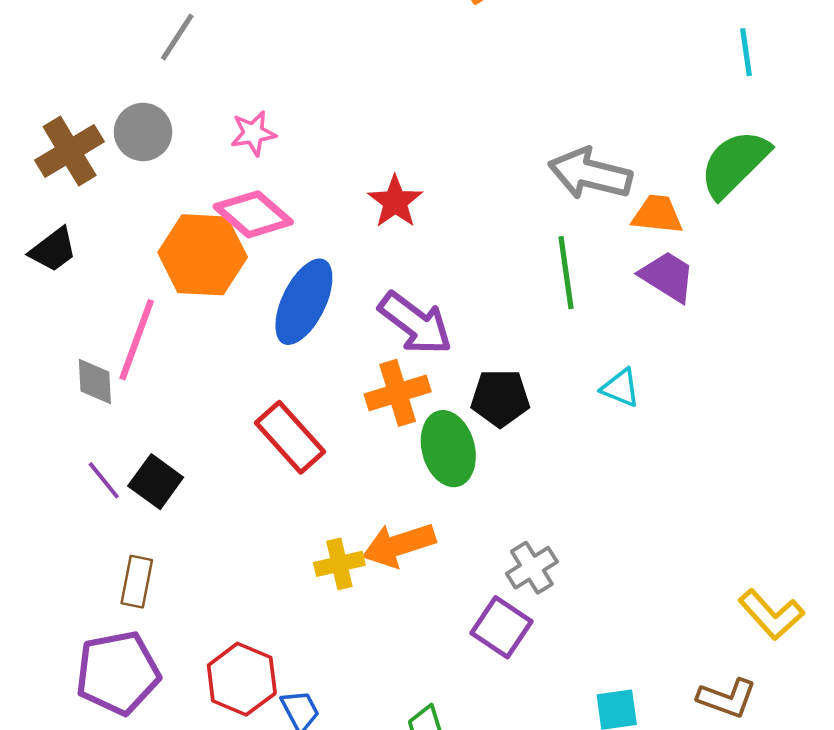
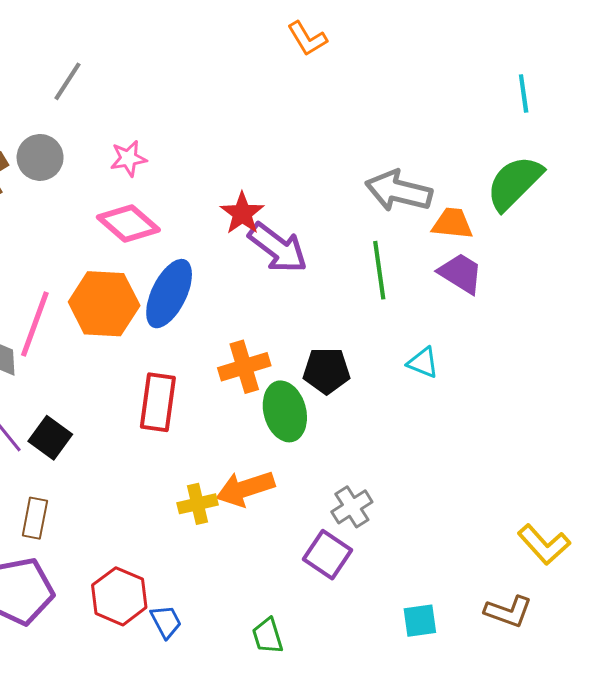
orange hexagon: (203, 255) -> (104, 304), moved
purple arrow: (415, 323) -> (278, 248), moved
red rectangle: (290, 437) -> (158, 402), turned 50

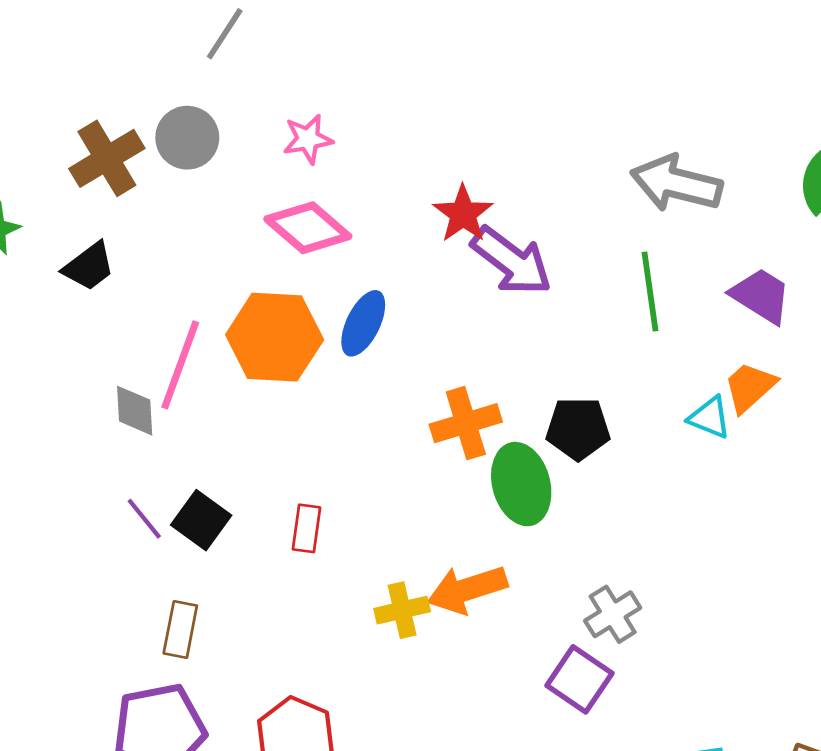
orange trapezoid: (452, 223) -> (750, 387), moved, turned -48
blue ellipse: (169, 294) -> (363, 323), size x0.7
red rectangle: (158, 402) -> (306, 528), moved, size x0.6

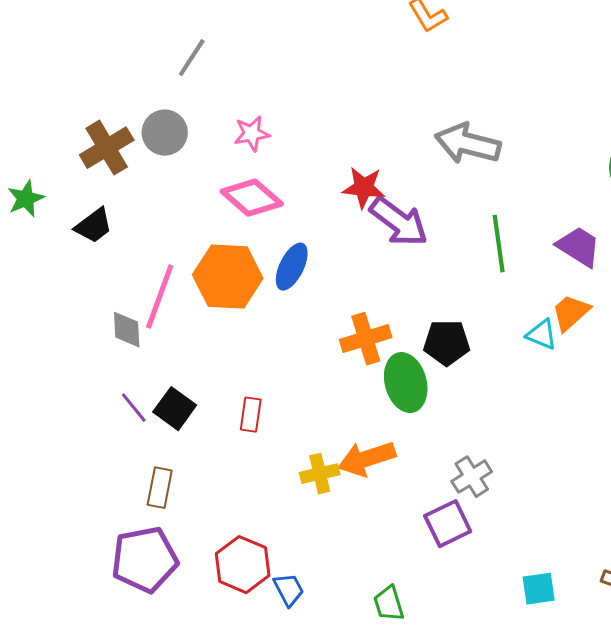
gray arrow: (676, 183) -> (468, 144), moved
red star: (463, 214) -> (364, 188), turned -30
purple square: (579, 679) -> (448, 524), turned 30

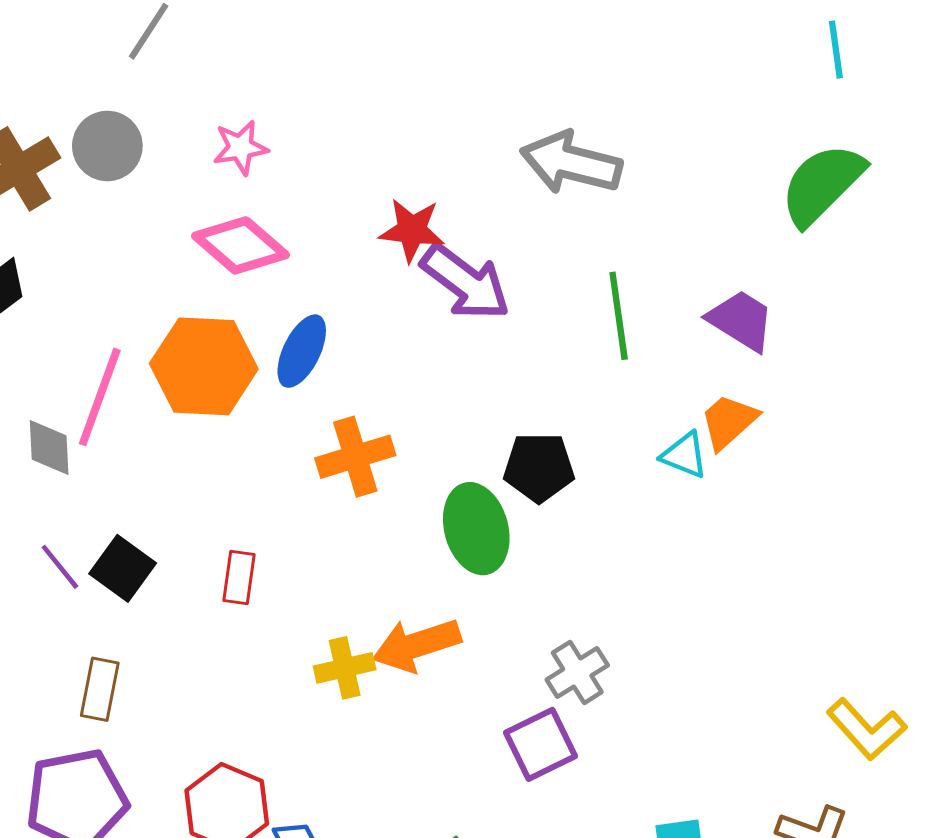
orange cross: (366, 339) -> (355, 457), moved

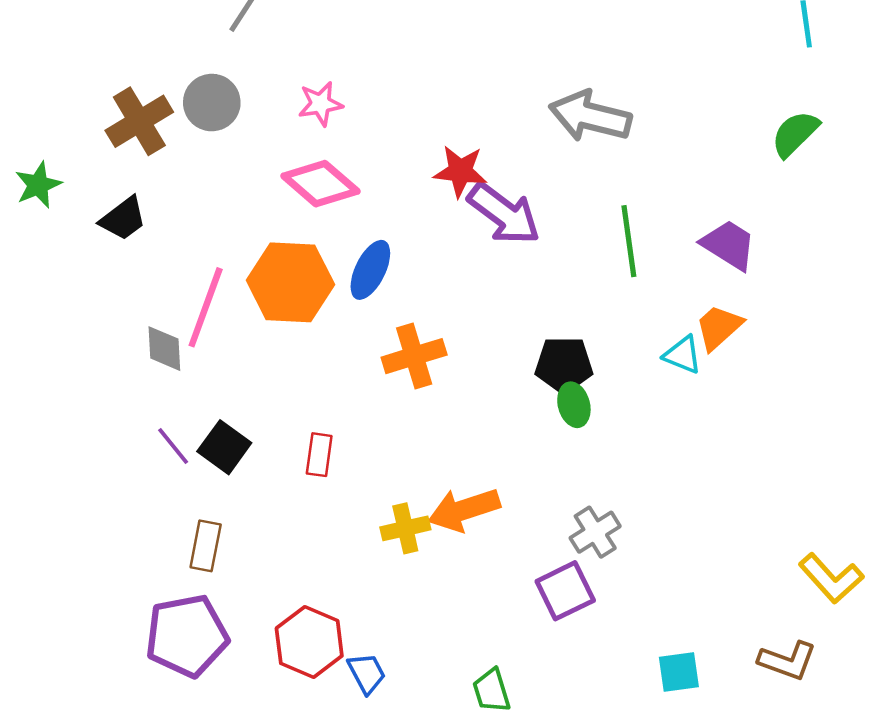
green semicircle: (822, 184) -> (795, 134), size x0.7
green ellipse: (476, 529) -> (574, 405), moved, size x0.6

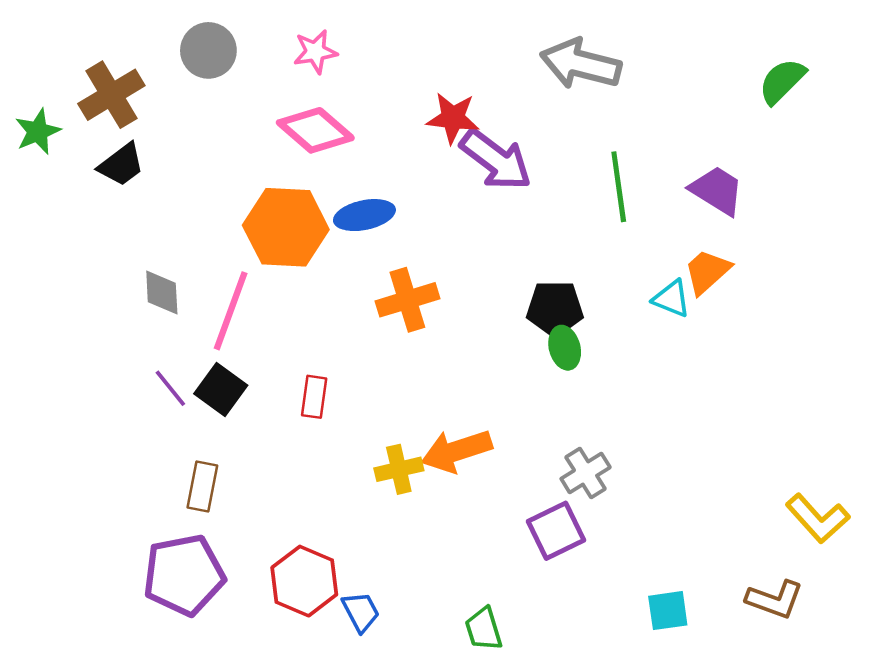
brown cross: (139, 121) -> (111, 95), moved
blue ellipse: (370, 270) -> (364, 215), turned 52
pink line: (206, 307) -> (231, 311), moved

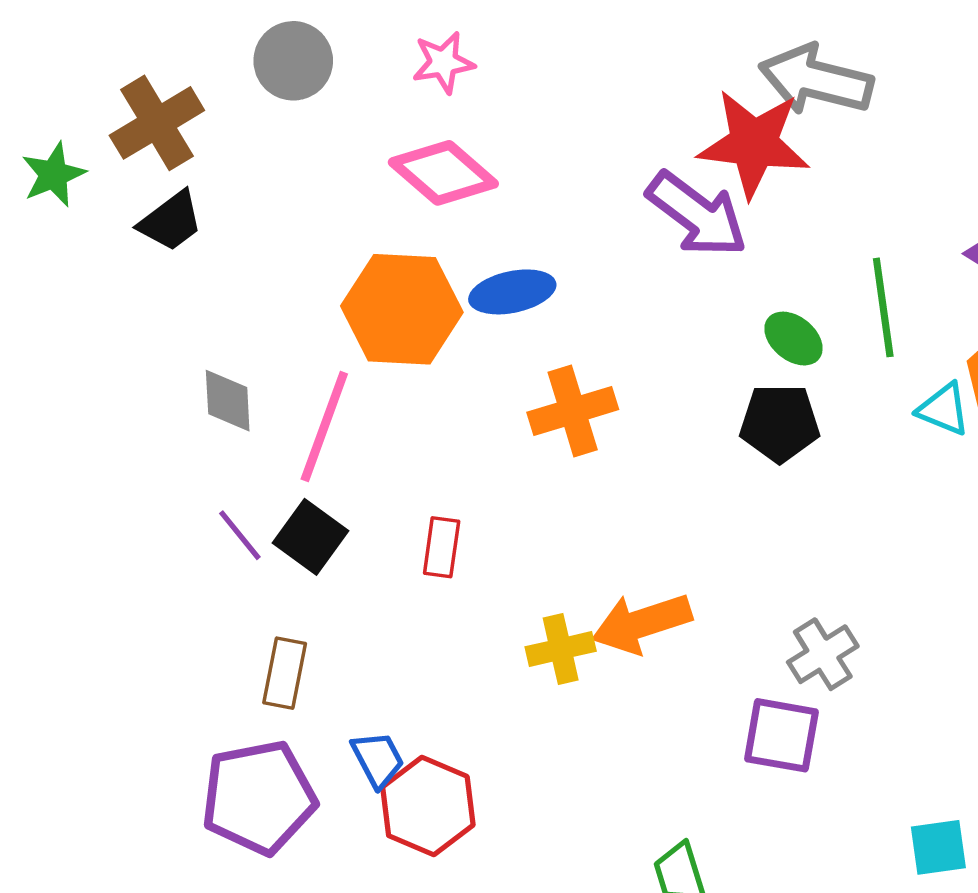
red star: (453, 118) -> (754, 144), moved, size x1.5
green line: (619, 187) -> (883, 307), moved
green ellipse: (565, 348) -> (793, 339), moved, turned -36
purple square: (556, 531) -> (781, 735), turned 36
blue trapezoid: (361, 612) -> (378, 759), moved

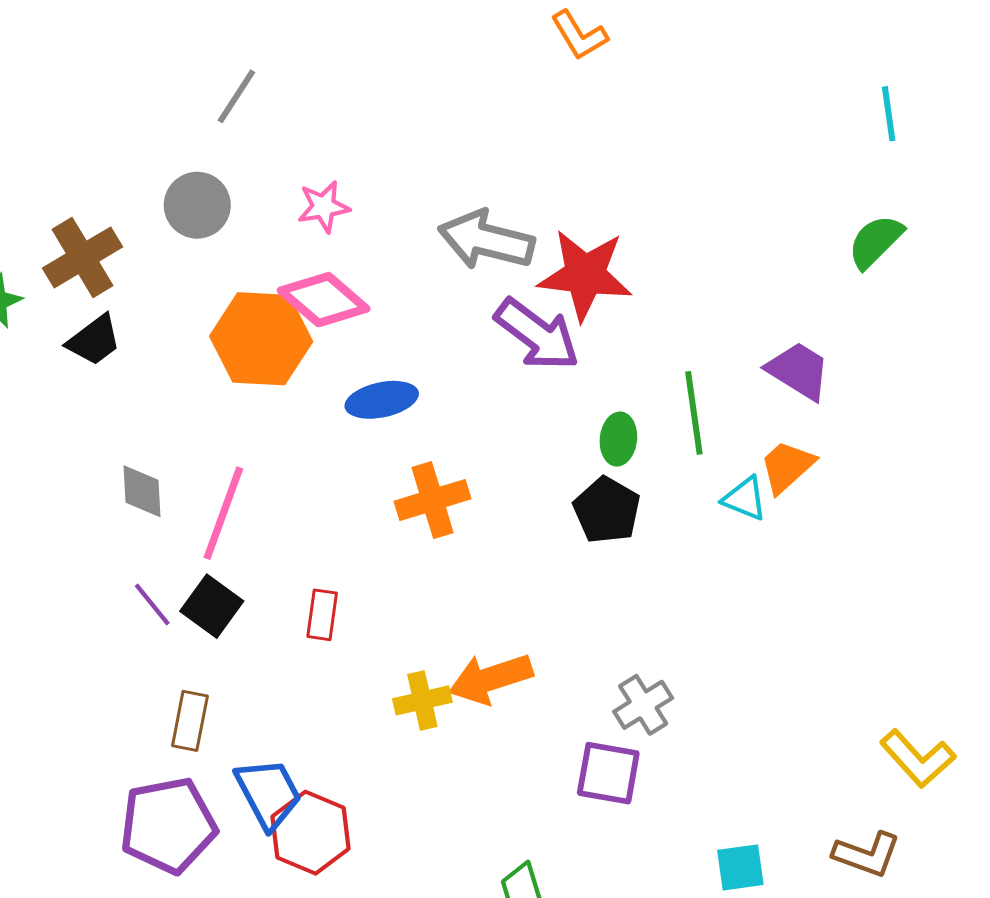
gray arrow: (816, 80) -> (486, 240), moved
orange hexagon: (402, 309) -> (261, 339), moved
green ellipse: (793, 339) -> (618, 439), turned 57
black pentagon: (780, 423) -> (607, 510), turned 30
blue trapezoid: (378, 759) -> (268, 793), size x1.5

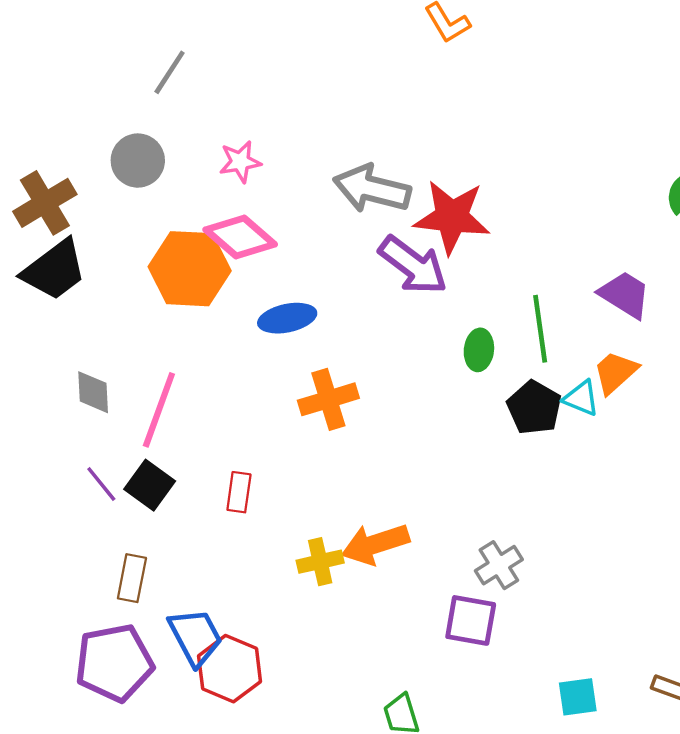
black trapezoid: (94, 340) -> (54, 270), size x1.5
black pentagon: (607, 510) -> (534, 408), moved

